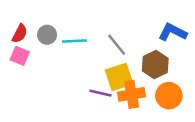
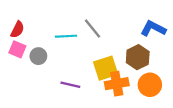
gray circle: (47, 35) -> (38, 56), moved
gray line: (117, 45) -> (92, 28), moved
purple line: (100, 93) -> (70, 85), moved

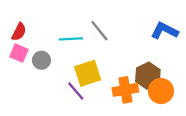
brown hexagon: (138, 57) -> (148, 76), moved
yellow square: (106, 68) -> (88, 73), moved
purple line: (70, 85) -> (76, 91), turned 36

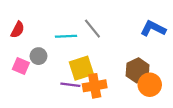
pink square: (19, 53) -> (21, 66), moved
orange cross: (125, 90) -> (95, 86), moved
purple line: (76, 91) -> (70, 85), turned -42

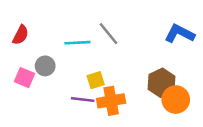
yellow square: (81, 68) -> (96, 80), size x0.6

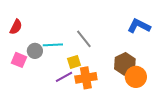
gray line: (108, 34) -> (84, 39), moved
cyan line: (77, 43) -> (53, 45), moved
purple line: (83, 100) -> (64, 77), turned -36

